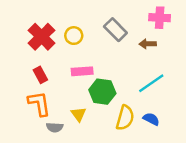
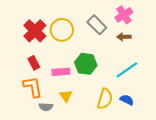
pink cross: (160, 18) -> (124, 15), moved, turned -36
yellow circle: (74, 36) -> (62, 30), size x1.5
pink rectangle: (82, 71) -> (61, 72), moved
green hexagon: (102, 92) -> (86, 64), moved

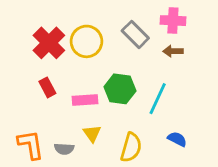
pink cross: (124, 15) -> (173, 21), turned 36
cyan line: (127, 70) -> (158, 99), moved, turned -30
orange L-shape: (33, 87) -> (31, 145), moved
yellow semicircle: (105, 99) -> (131, 147), moved

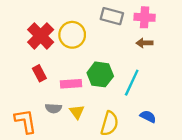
gray rectangle: (135, 34) -> (112, 16), moved, turned -30
gray semicircle: (64, 149) -> (53, 108), moved

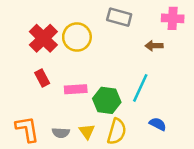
pink cross: (145, 17) -> (173, 18), moved
green hexagon: (100, 74) -> (107, 100), moved
gray semicircle: (53, 108) -> (61, 133), moved
yellow triangle: (77, 112) -> (87, 131), moved

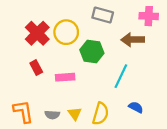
brown arrow: (154, 46) -> (133, 40), size x1.5
green hexagon: (107, 100) -> (92, 51), moved

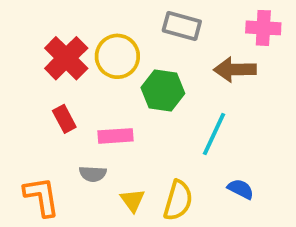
gray semicircle: (52, 115) -> (93, 174), moved

